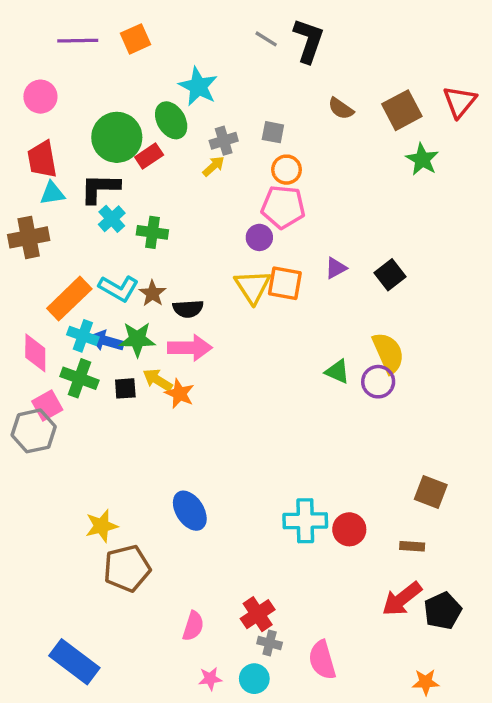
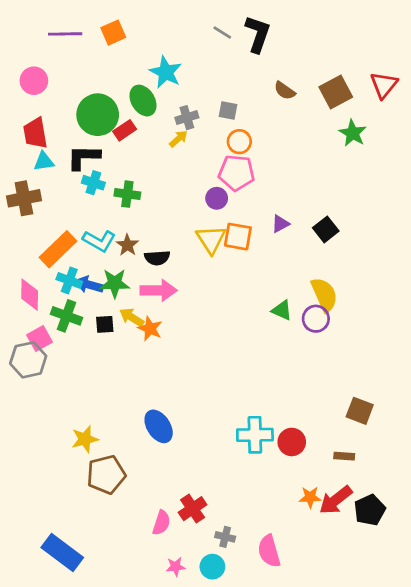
cyan cross: (112, 219) -> (93, 183), turned -30
red cross: (258, 614) -> (193, 509), moved
orange star: (426, 682) -> (310, 497), moved

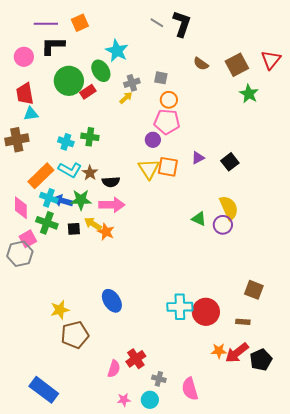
black L-shape: (83, 157) -> (53, 46), moved
cyan cross: (93, 183) -> (66, 142), moved
red circle: (292, 442) -> (206, 312), size x1.4

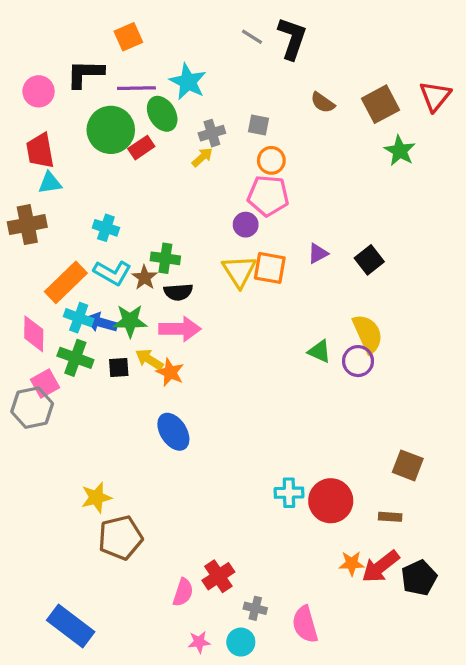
purple line: (46, 24) -> (136, 88), moved
green cross: (90, 137) -> (165, 258), moved
blue ellipse: (112, 301) -> (173, 432), moved
cyan cross: (180, 307) -> (289, 493), size x0.7

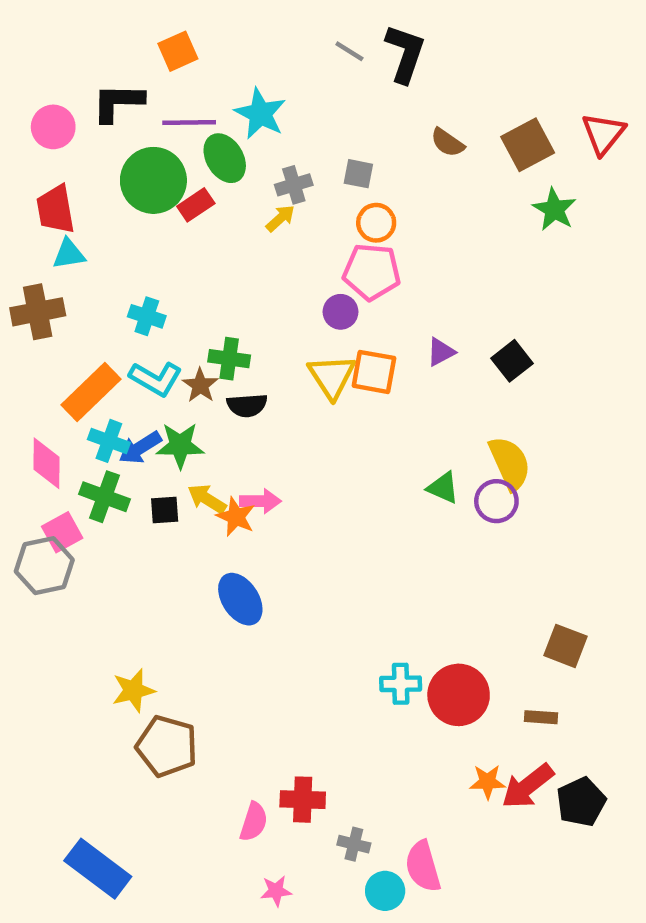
blue arrow: (101, 323) -> (140, 448), turned -48
pink arrow: (180, 329) -> (260, 501), moved, size x0.7
brown pentagon: (120, 538) -> (167, 746), turned 30
red cross: (218, 576) -> (303, 800), turned 36
cyan circle: (241, 642) -> (385, 891), moved

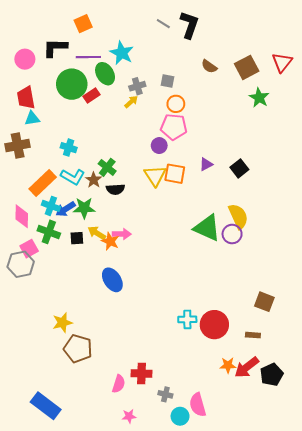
green cross: (229, 359) -> (107, 167), turned 30
green triangle: (443, 488) -> (207, 228), size x1.8

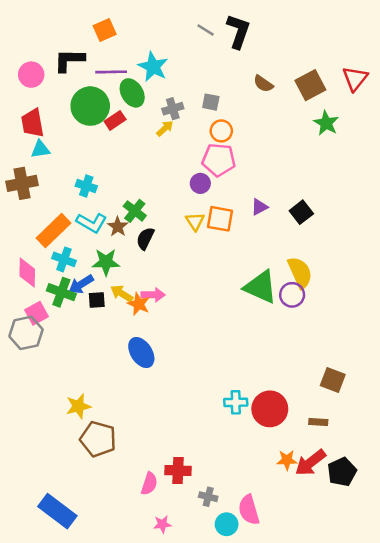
yellow triangle: (155, 176) -> (195, 221), size x0.7
black semicircle: (115, 189) -> (145, 238), turned 120
blue arrow: (65, 209) -> (81, 284), moved

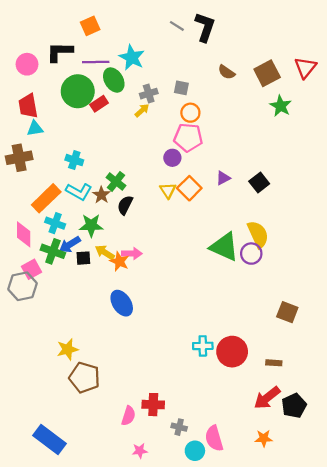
orange square: (220, 219) -> (189, 188), turned 35
brown square: (333, 380) -> (287, 312), moved
orange star: (287, 460) -> (264, 438), moved

